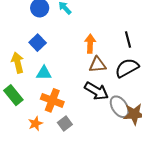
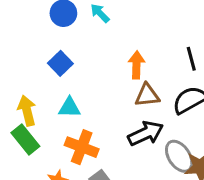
yellow arrow: (18, 63) -> (27, 111), moved
black arrow: (96, 91) -> (146, 133), turned -55

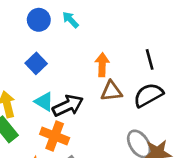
cyan triangle: (70, 108) -> (44, 102), turned 30
black arrow: (146, 133) -> (68, 106), moved

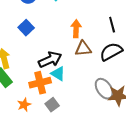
cyan triangle: (44, 102) -> (58, 74), moved
orange cross: (55, 136) -> (40, 83), turned -35

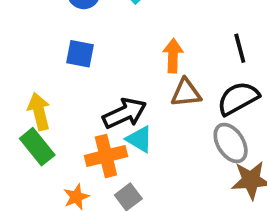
blue square: (26, 28) -> (80, 54), turned -35
gray ellipse: (104, 89) -> (231, 143), moved

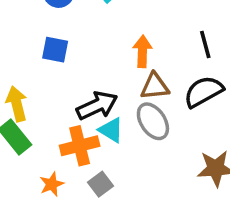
gray ellipse: (231, 143) -> (153, 121), moved

